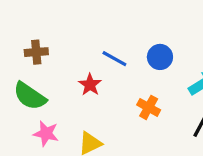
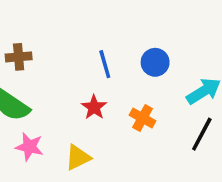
blue line: (114, 59) -> (105, 64), turned 45
red star: (90, 85) -> (94, 107), moved

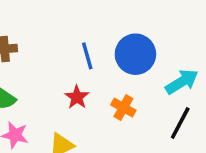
blue circle: (155, 62) -> (135, 54), size x1.5

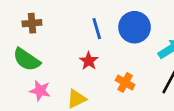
orange cross: (123, 108) -> (125, 83), moved

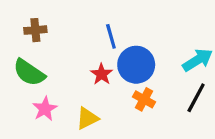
blue circle: (135, 27) -> (136, 65), moved
pink star: (40, 91) -> (45, 109), turned 30

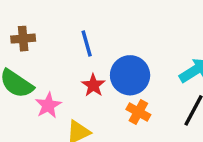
blue line: (111, 36) -> (87, 44), moved
pink star: (45, 109) -> (48, 105), moved

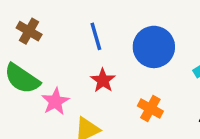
brown cross: (23, 39) -> (29, 31), turned 35
blue circle: (130, 75) -> (154, 47), moved

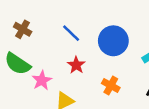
blue line: (96, 36) -> (71, 33), turned -30

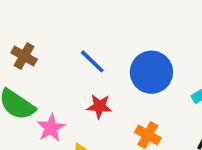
red star: (76, 65) -> (99, 106), turned -30

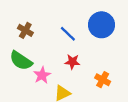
blue circle: (151, 72) -> (101, 25), moved

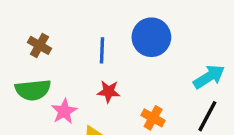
blue line: (68, 34) -> (102, 50), turned 48
green semicircle: (21, 61) -> (33, 90), turned -40

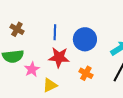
blue circle: (151, 37) -> (85, 39), moved
red star: (109, 92) -> (59, 57), size x1.5

